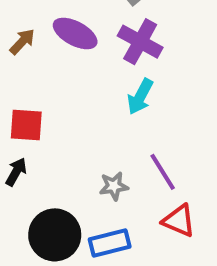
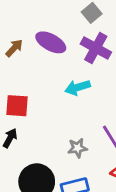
cyan arrow: (140, 97) -> (78, 87), moved, turned 45

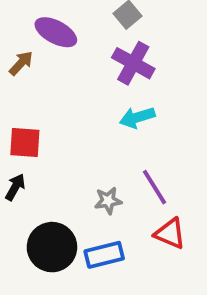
purple ellipse: (51, 42) -> (56, 32), moved
cyan arrow: (78, 87) -> (137, 117), moved

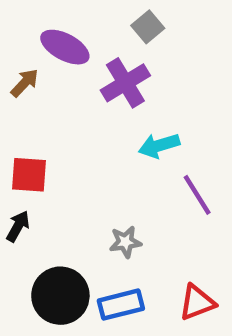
purple cross: (133, 63) -> (125, 83), moved, turned 30
purple line: (155, 187) -> (197, 195), moved
red triangle: (170, 234) -> (197, 302), moved, turned -44

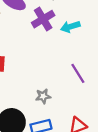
cyan arrow: (159, 146) -> (70, 27), moved

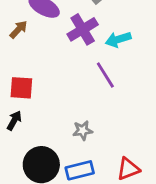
purple line: (78, 73) -> (105, 75), moved

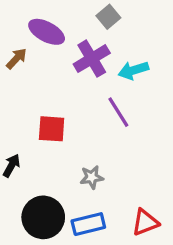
red square: (21, 88) -> (52, 129), moved

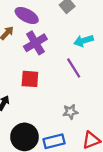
purple cross: (92, 59) -> (35, 43), moved
gray star: (92, 177) -> (70, 112), moved

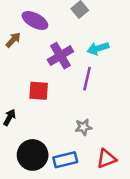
purple cross: (35, 43) -> (60, 56), moved
purple line: (74, 68) -> (87, 79), turned 45

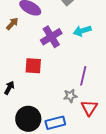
purple line: (87, 79) -> (83, 76), moved
red triangle: (106, 159) -> (89, 108), moved, turned -36

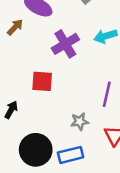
gray star: (70, 96) -> (80, 121), moved

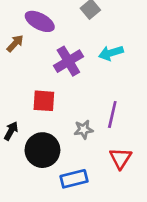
gray star: (80, 121) -> (84, 130), moved
black circle: (36, 150) -> (42, 150), moved

